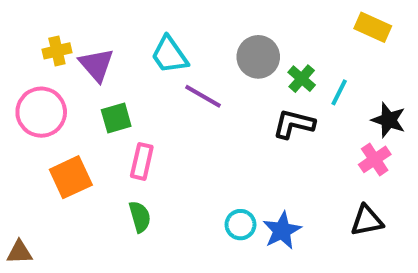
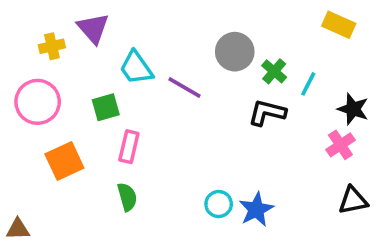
cyan trapezoid: (169, 55) -> (136, 68), moved
purple triangle: (96, 65) -> (93, 28), moved
black triangle: (367, 221) -> (353, 200), moved

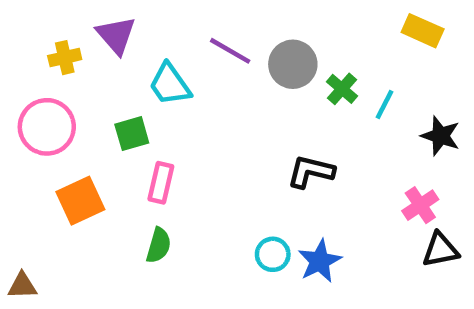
purple line: (185, 88) -> (230, 51), moved
black L-shape: (267, 113) -> (311, 172), moved
pink cross: (340, 145) -> (420, 205), moved
green semicircle: (127, 197) -> (159, 245), turned 32

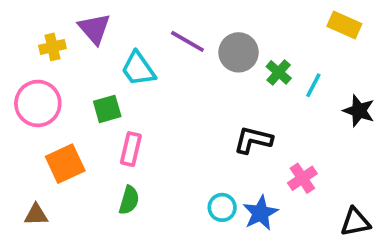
pink cross: (420, 205) -> (302, 178), moved
black triangle: (440, 250) -> (355, 222), moved
brown triangle: (22, 286) -> (36, 215), moved

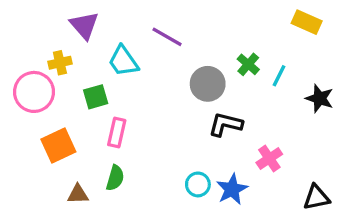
yellow cross: (52, 47) -> (60, 63), moved
gray circle: (239, 52) -> (208, 84), moved
brown triangle: (36, 215) -> (78, 194), moved

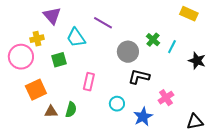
pink rectangle: (117, 133) -> (89, 82), moved
cyan circle: (198, 184) -> (117, 104), moved
brown triangle: (78, 194) -> (51, 112), moved

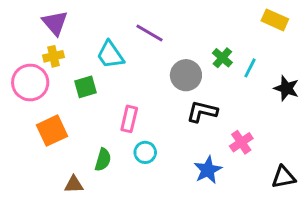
purple triangle: (52, 16) -> (55, 23), moved
cyan circle: (117, 104) -> (145, 152), moved
brown triangle: (51, 112) -> (74, 184), moved

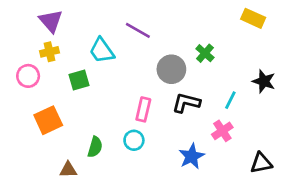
cyan line: (250, 68) -> (230, 100), moved
pink circle: (30, 83) -> (28, 76), size x0.7
pink rectangle: (129, 119) -> (143, 109), moved

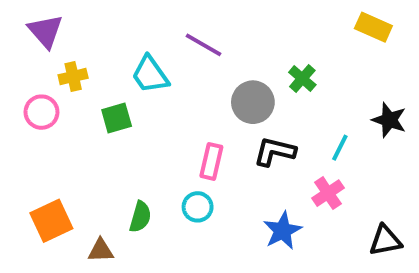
purple triangle: (51, 21) -> (45, 31), moved
orange square: (48, 120) -> (51, 221), moved

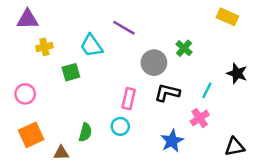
purple triangle: (45, 31) -> (28, 19), turned -50
pink circle: (41, 112) -> (25, 94), moved

